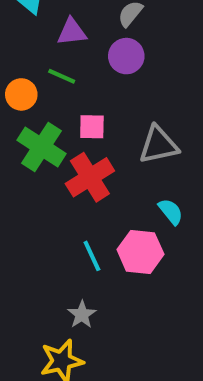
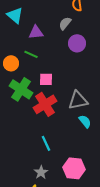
purple circle: (126, 56) -> (77, 43), moved
gray triangle: (159, 145) -> (78, 100), moved
pink hexagon: (140, 252) -> (74, 168), moved

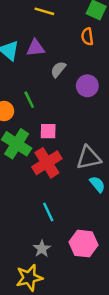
gray semicircle: (65, 23) -> (58, 69), moved
purple triangle: (36, 32) -> (36, 48), moved
green line: (31, 54) -> (29, 100), turned 40

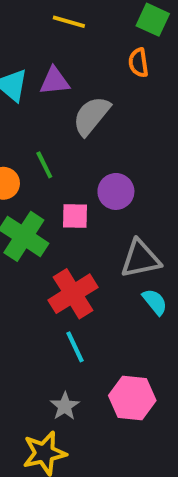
gray semicircle: (58, 69) -> (91, 116), size x1.5
purple circle: (87, 86) -> (116, 191), moved
red cross: (47, 163) -> (73, 294), moved

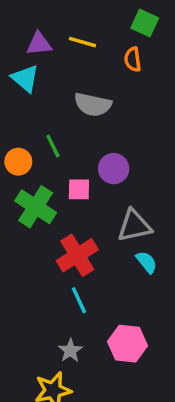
yellow line: (69, 22) -> (82, 42), moved
purple triangle: (55, 81) -> (39, 44), moved
gray semicircle: (91, 116) -> (93, 104), turned -117

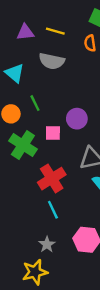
cyan triangle: (25, 78) -> (15, 73), moved
gray semicircle: (93, 104) -> (52, 61), moved

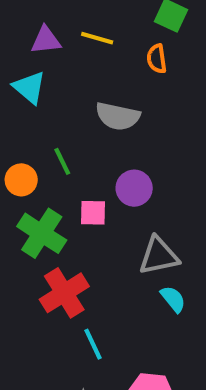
gray semicircle: (52, 61) -> (118, 116), moved
cyan triangle: (15, 73) -> (29, 87), moved
red cross: (52, 179) -> (64, 293), moved

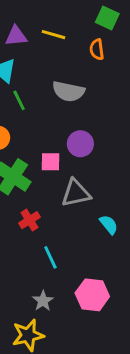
green line: (62, 161) -> (19, 100), moved
gray triangle: (159, 256) -> (76, 193), moved
red cross: (64, 293) -> (29, 220), size x0.6

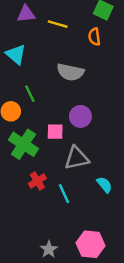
purple triangle: (16, 36) -> (26, 14), moved
green line: (19, 100) -> (30, 94), moved
cyan line: (50, 257) -> (64, 194), moved

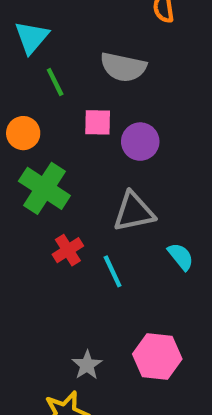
cyan triangle: (16, 54) -> (32, 37), turned 30
green line: (30, 94) -> (55, 82), moved
pink square: (55, 132) -> (98, 122), moved

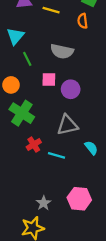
cyan line: (113, 271) -> (57, 155), turned -49

